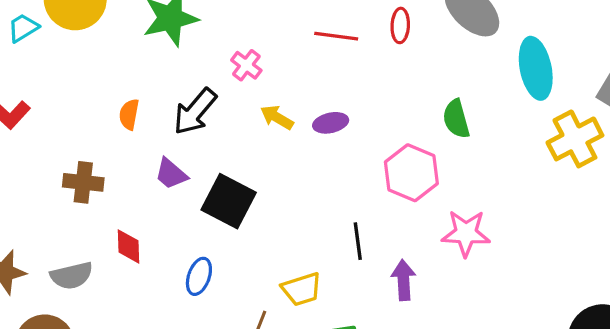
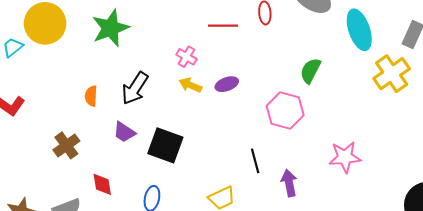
pink cross: (246, 65) -> (186, 57), moved
green semicircle: (456, 119) -> (310, 71), turned 50
brown cross: (83, 182) -> (66, 145), turned -35
pink star: (466, 233) -> (345, 157), moved

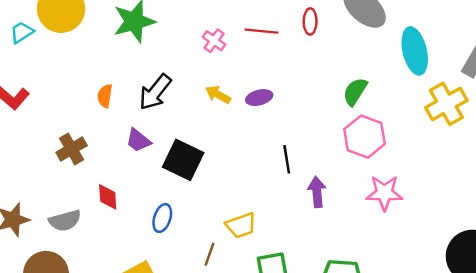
pink cross: (186, 57) -> (214, 41), moved
pink hexagon: (285, 111) -> (365, 137), moved
black line: (255, 161) -> (287, 159), moved
purple arrow: (289, 183) -> (317, 192), moved

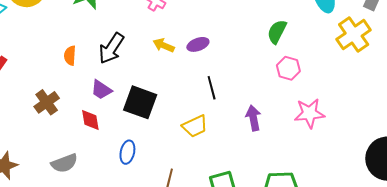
pink hexagon: (365, 137) -> (288, 68), size x0.7
black line: (287, 159) -> (212, 88), moved
red diamond: (108, 197) -> (90, 120), moved
gray semicircle: (65, 221) -> (64, 163), moved
yellow trapezoid: (241, 225) -> (195, 126), moved

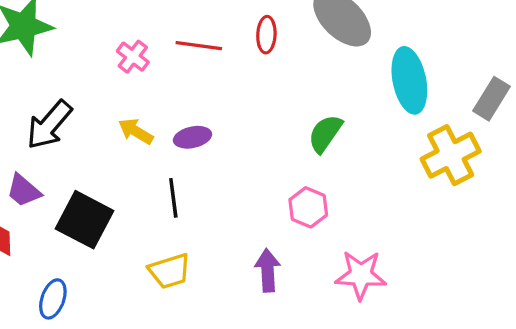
pink hexagon: (288, 68) -> (308, 207), moved
black line: (212, 88) -> (173, 198), moved

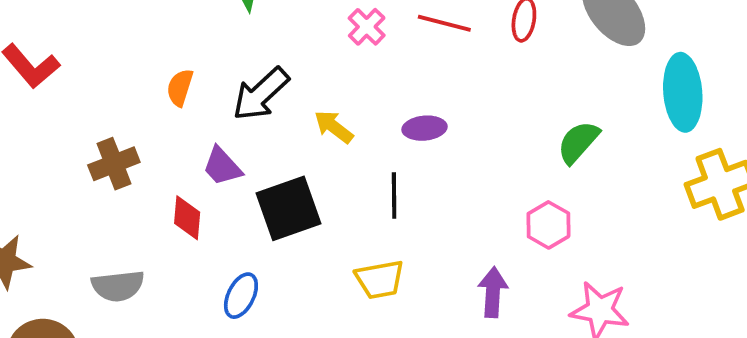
yellow arrow: (136, 131) -> (334, 127), moved
black square: (85, 220) -> (289, 208), turned 36

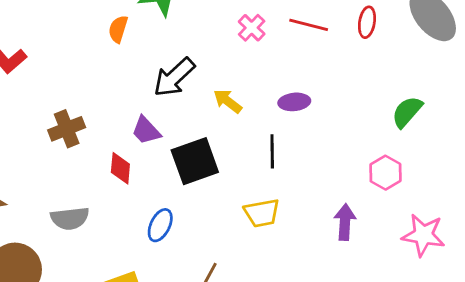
orange semicircle: (180, 88) -> (118, 29), moved

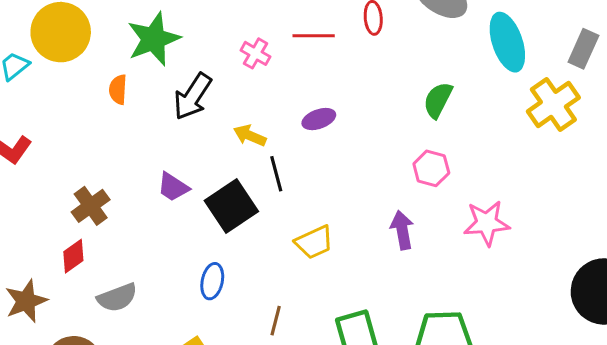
black arrow: (174, 77) -> (193, 96), moved
black line: (272, 151) -> (276, 174), moved
red diamond: (120, 168) -> (73, 256), moved, turned 64

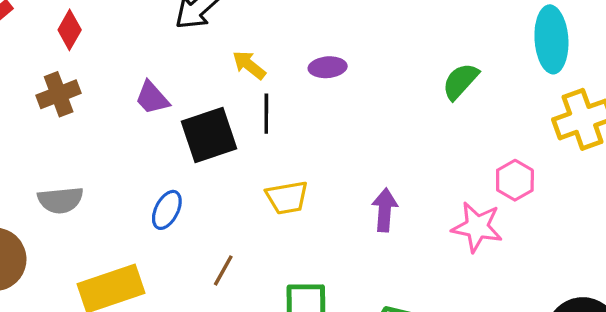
pink hexagon: (431, 168) -> (515, 180), moved
red diamond: (73, 256) -> (70, 30), moved, turned -40

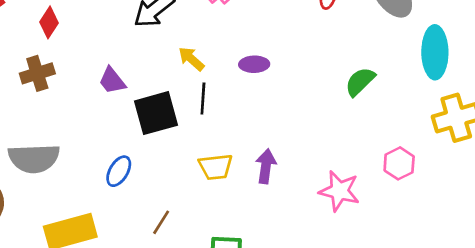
gray semicircle: (60, 200) -> (34, 158), size x1.4
purple arrow: (385, 210) -> (266, 166), moved
pink star: (477, 227) -> (339, 191), moved

